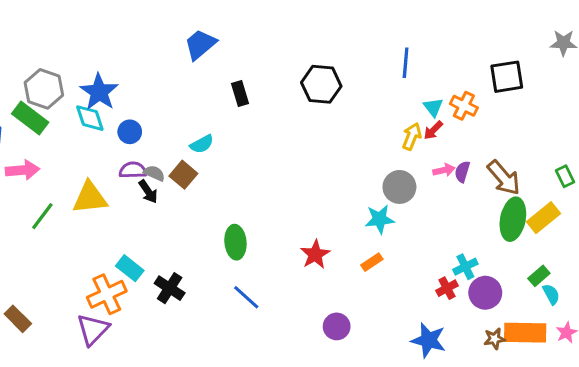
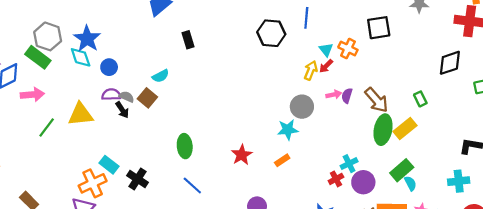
black hexagon: (321, 84) -> (271, 33), moved
green rectangle: (539, 276) -> (402, 170), size x1.5

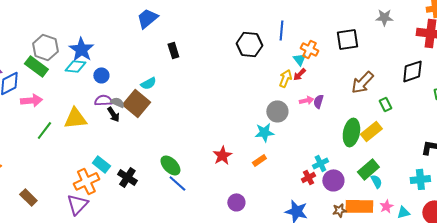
orange cross: (348, 49) -> (309, 49), moved
cyan diamond: (81, 57) -> (75, 66), turned -65
brown square: (147, 98) -> (136, 103), size x1.5
brown arrow: (376, 100) -> (362, 82), moved, turned 85
green ellipse: (185, 146) -> (170, 165), moved, turned -40

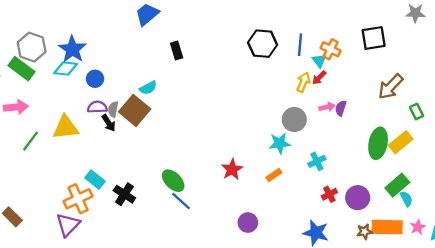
blue line: (281, 30) -> (300, 45), moved
gray semicircle: (117, 102) -> (113, 109), turned -104
cyan cross: (320, 163) -> (317, 161), moved

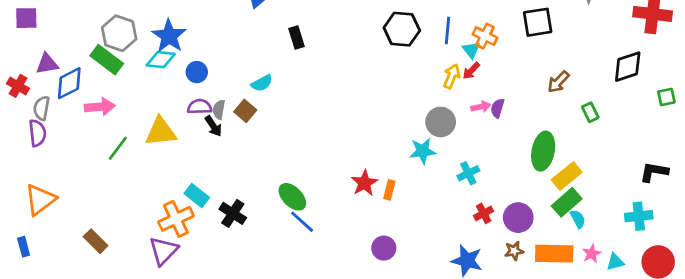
brown arrow: (391, 87) -> (558, 82), size x0.7
brown square: (135, 110) -> (245, 111), size x0.6
yellow rectangle: (401, 142) -> (567, 176), moved
orange rectangle: (274, 175) -> (389, 190), moved, turned -42
brown star: (364, 232) -> (514, 251), moved

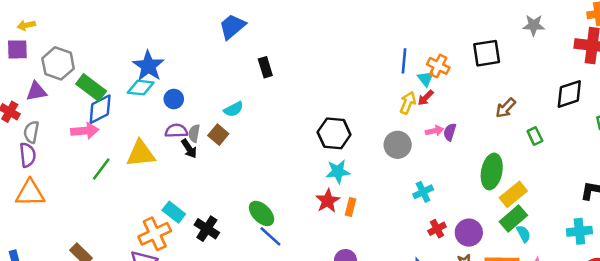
black hexagon: (402, 29) -> (334, 133), moved
gray hexagon: (119, 33) -> (58, 63), moved
blue diamond: (69, 83) -> (100, 109), moved
cyan star: (423, 151) -> (338, 171), moved
orange triangle: (40, 200) -> (30, 193), moved, turned 36

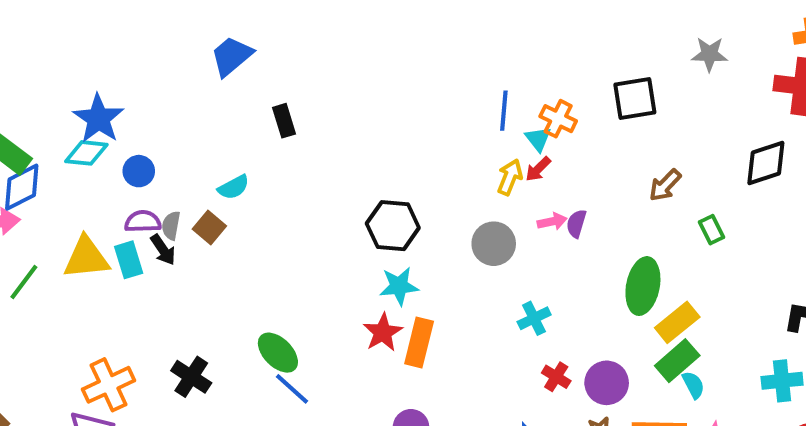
orange rectangle: (351, 207) -> (419, 343), size x1.6
cyan rectangle: (174, 212) -> (129, 260), moved, turned 35
red cross: (437, 229) -> (556, 377), turned -30

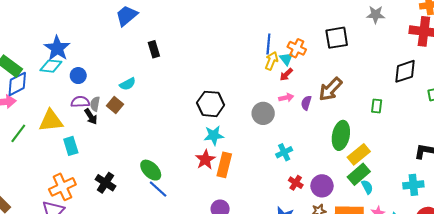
yellow arrow: (510, 177) -> (272, 61), moved
brown arrow: (665, 185) -> (330, 89), moved, size x1.4
pink arrow: (552, 222) -> (286, 98), moved
green rectangle: (711, 230) -> (377, 106), turned 32
cyan rectangle: (129, 260) -> (71, 146), moved

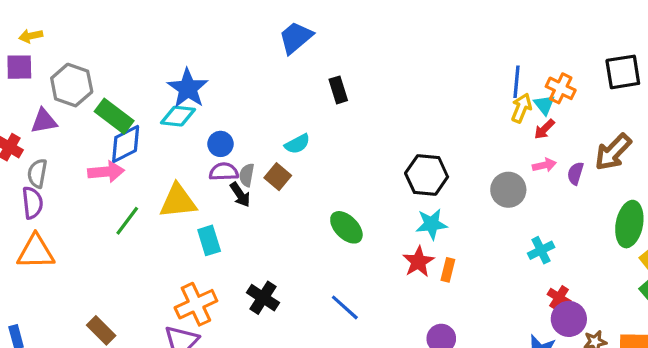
blue circle: (78, 76) -> (220, 144), moved
orange rectangle: (224, 165) -> (448, 270), size x0.6
green ellipse: (151, 170) -> (346, 227), moved
purple circle: (322, 186) -> (569, 319), moved

